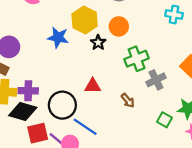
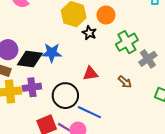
blue star: (58, 37) -> (52, 53), moved
black diamond: (23, 111) -> (30, 59), moved

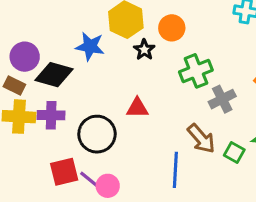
blue star: (52, 53) -> (90, 46), moved
brown arrow: (125, 82) -> (201, 139), moved, size x1.5
blue line: (89, 112) -> (175, 170), moved, turned 60

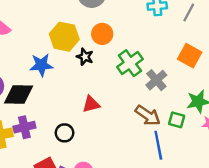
black circle: (97, 134) -> (64, 133), size x0.6
blue line: (175, 170) -> (158, 145), moved

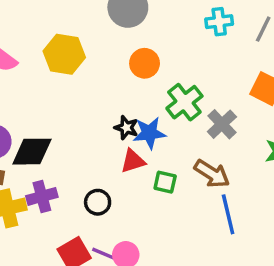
yellow hexagon: (64, 37) -> (64, 54), moved
black star: (85, 57) -> (126, 128), moved
blue star: (41, 65) -> (149, 133), moved
green square: (177, 120) -> (165, 182), moved

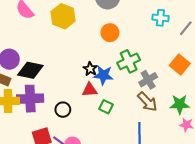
brown arrow: (212, 174) -> (147, 102), moved
purple cross: (42, 196) -> (30, 99), size x1.4

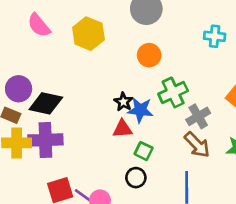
black circle: (63, 110) -> (136, 178), moved

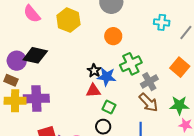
black diamond: (46, 103) -> (35, 55), moved

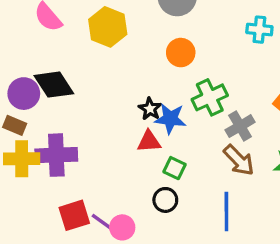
black diamond: (35, 55) -> (54, 85), turned 45

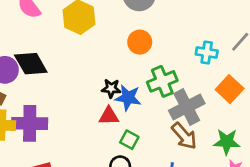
cyan cross: (259, 30) -> (207, 53), moved
black star: (150, 109) -> (111, 88), turned -30
gray cross: (240, 126) -> (187, 107), size x1.4

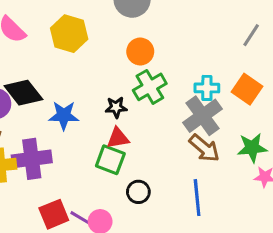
cyan cross: (207, 53) -> (207, 88), moved
green cross: (162, 81) -> (150, 87), moved
blue star: (128, 98) -> (64, 115), moved
green square: (129, 140) -> (110, 160), moved, size x1.4

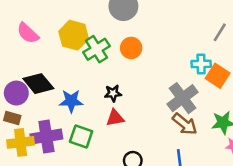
green cross: (150, 87) -> (96, 49), moved
cyan cross: (207, 88) -> (201, 64), moved
green square: (110, 160) -> (81, 137), moved

